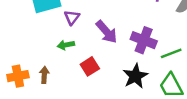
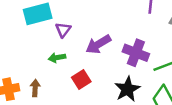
purple arrow: (107, 32) -> (98, 44), turned 100

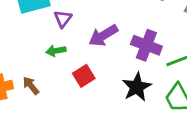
brown arrow: (35, 88) -> (31, 86), turned -42

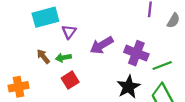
red square: (84, 76) -> (70, 80), moved
brown arrow: (31, 86) -> (43, 56), moved

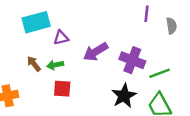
gray semicircle: (173, 21) -> (171, 26), turned -40
purple triangle: (69, 32) -> (61, 38), turned 40
red square: (70, 80) -> (62, 89), turned 36

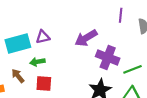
cyan rectangle: (36, 22) -> (18, 43), moved
purple arrow: (95, 52) -> (86, 38), moved
brown arrow: (34, 64) -> (18, 76), moved

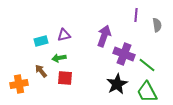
purple arrow: (86, 38) -> (104, 36), turned 140
cyan rectangle: (18, 43) -> (41, 41), size x0.6
green line: (133, 69) -> (147, 65), turned 60

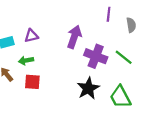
green line: (147, 65) -> (124, 57), moved

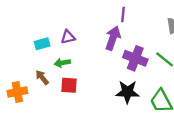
purple line: (109, 14) -> (123, 15), moved
black star: (88, 88) -> (127, 92), turned 30

